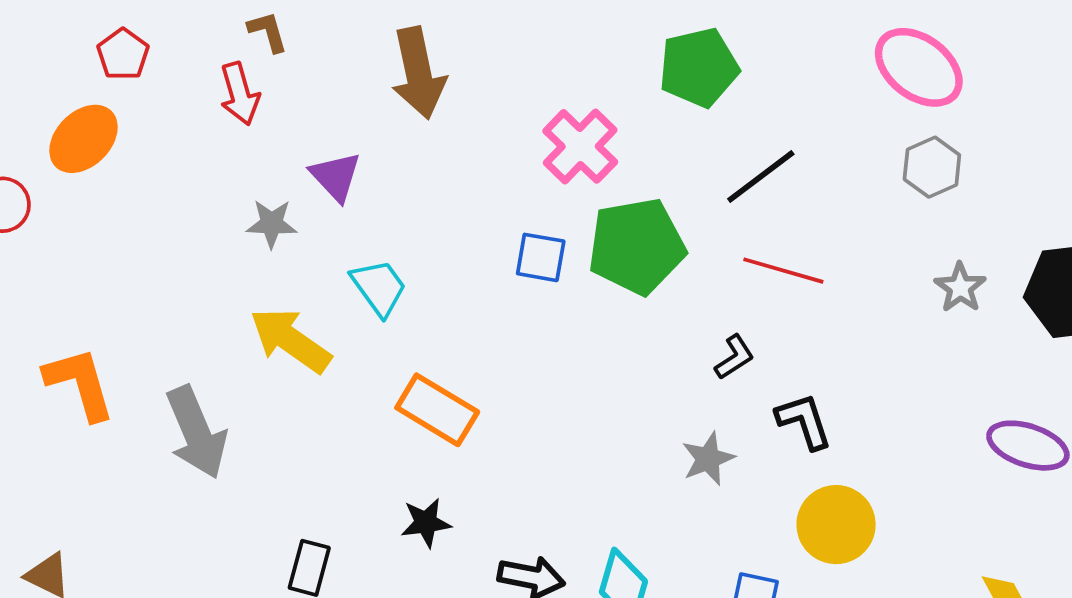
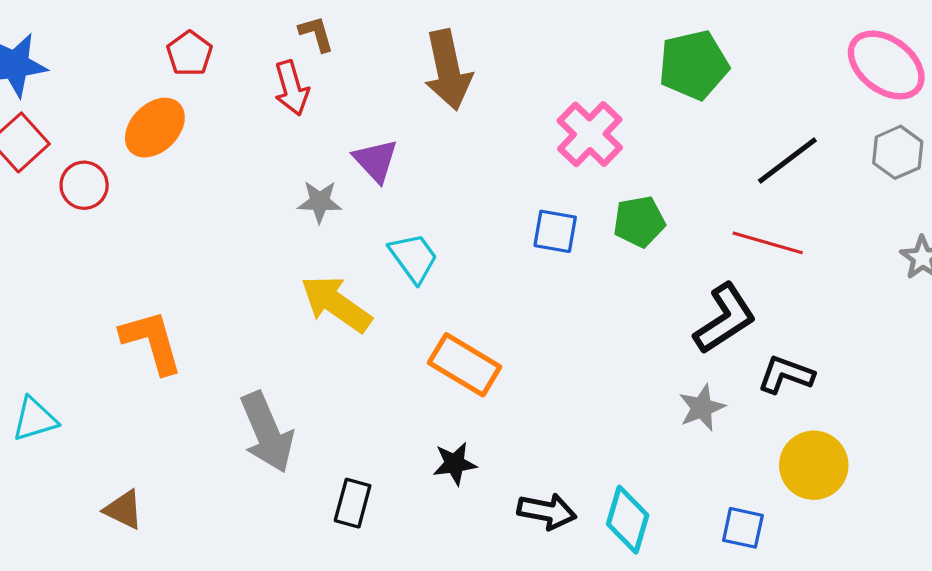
black line: (761, 177) -> (787, 161), moved
green pentagon: (637, 246) -> (639, 221), size x0.6
black L-shape: (734, 357) -> (725, 319), size x1.8
black L-shape: (804, 421) -> (786, 375), turned -52
gray arrow: (196, 432) -> (267, 432), moved

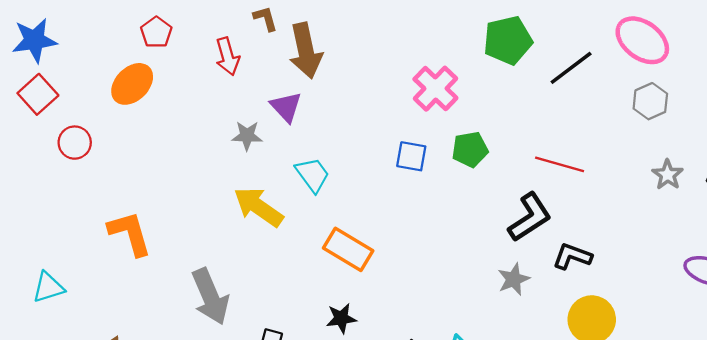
brown L-shape: (316, 34) -> (265, 18), moved
brown arrow: (448, 70) -> (306, 51), moved
black line: (787, 161) -> (571, 68), moved
red circle: (84, 185) -> (75, 143), moved

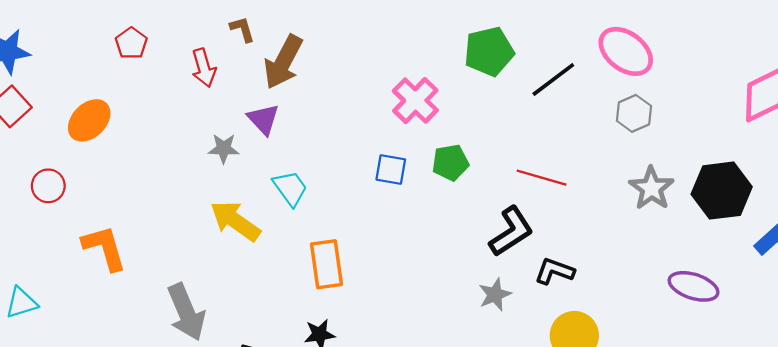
brown arrow: (306, 51) -> (283, 62), turned 40
orange ellipse: (132, 84) -> (89, 120), moved
red circle: (75, 143) -> (48, 186), moved
gray star: (668, 175) -> (651, 188), size x1.4
orange rectangle: (348, 249) -> (326, 264), turned 51

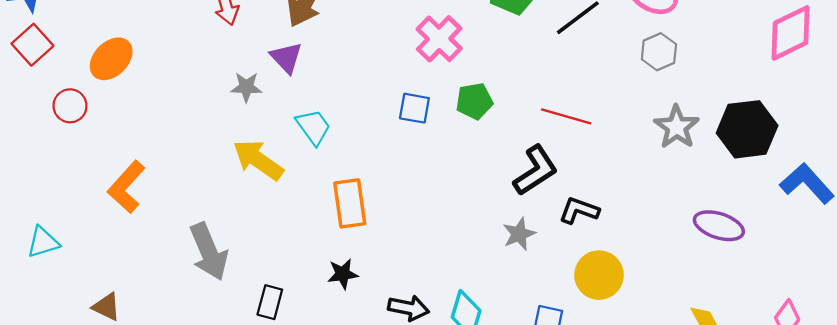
red circle: (48, 186) -> (70, 106), moved
orange L-shape: (104, 248) -> (126, 187), turned -122

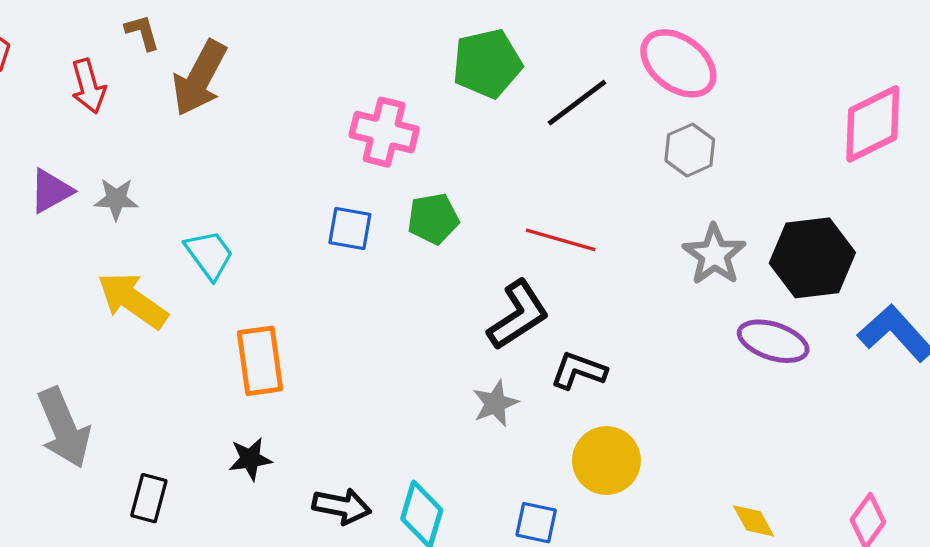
pink cross: (439, 39) -> (384, 132), turned -30
purple triangle: (286, 58) -> (51, 191), moved, turned 44
purple ellipse: (719, 226) -> (773, 341), moved

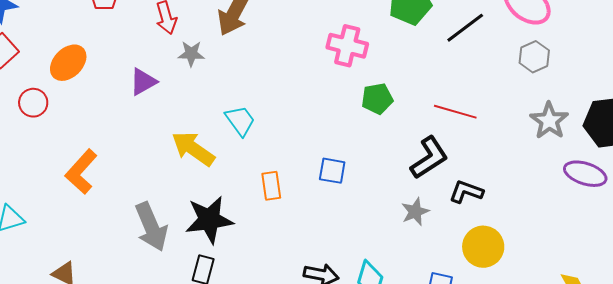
gray star: (116, 199) -> (191, 54), moved
blue square: (350, 228) -> (332, 171), moved
orange rectangle: (260, 361) -> (271, 186), size x0.7
black star: (250, 459) -> (209, 220), moved, size x1.8

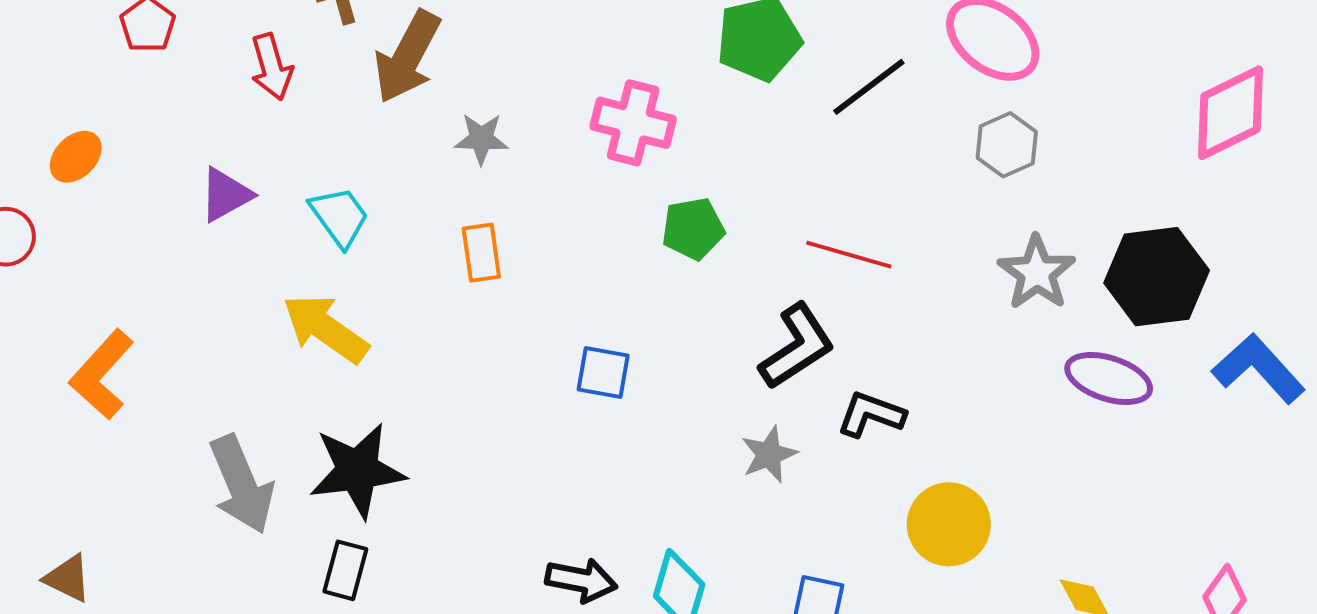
gray star: (191, 54) -> (481, 139), moved
orange ellipse: (68, 63) -> (76, 157), size x0.7
cyan trapezoid: (240, 121) -> (339, 217), moved
orange rectangle: (271, 186) -> (481, 253), moved
yellow circle: (483, 247) -> (949, 524), moved

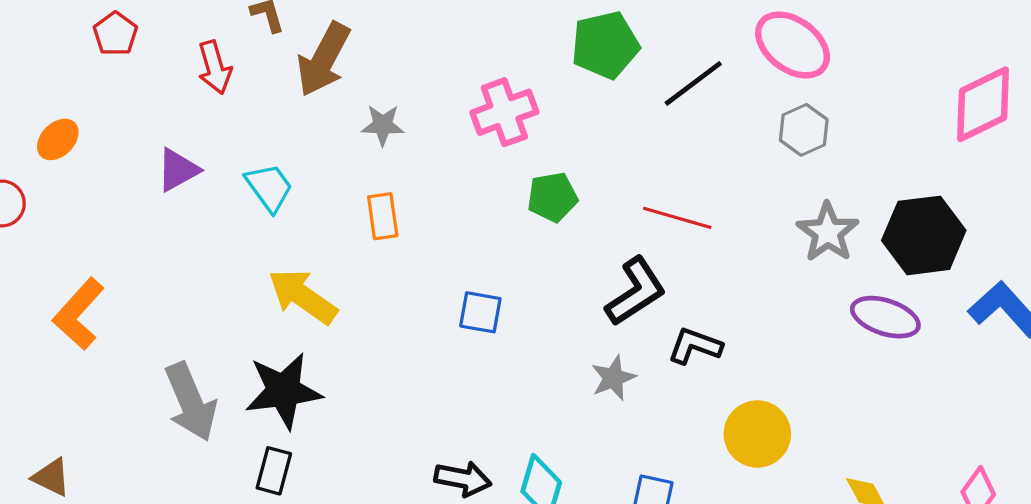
pink cross: (633, 123) -> (504, 112), turned -34
yellow arrow: (325, 329) -> (303, 296), moved

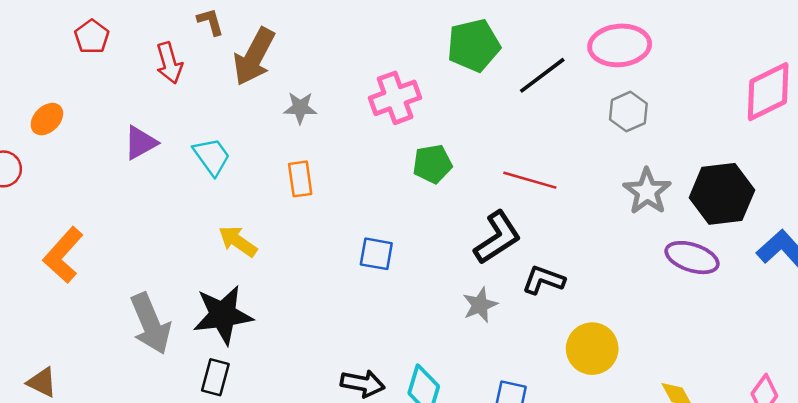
pink ellipse: (793, 45) -> (620, 45), turned -42
yellow arrow: (303, 296) -> (238, 241), size x0.7

